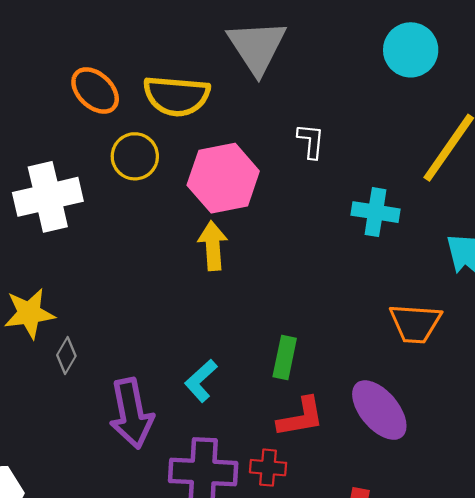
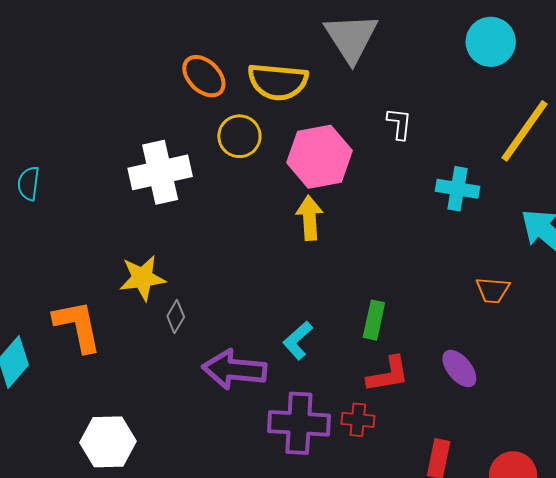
orange trapezoid: (415, 323) -> (493, 290), size x0.7
purple ellipse: (379, 410) -> (459, 368), size x0.7
purple arrow: (131, 413) -> (234, 370), turned 106

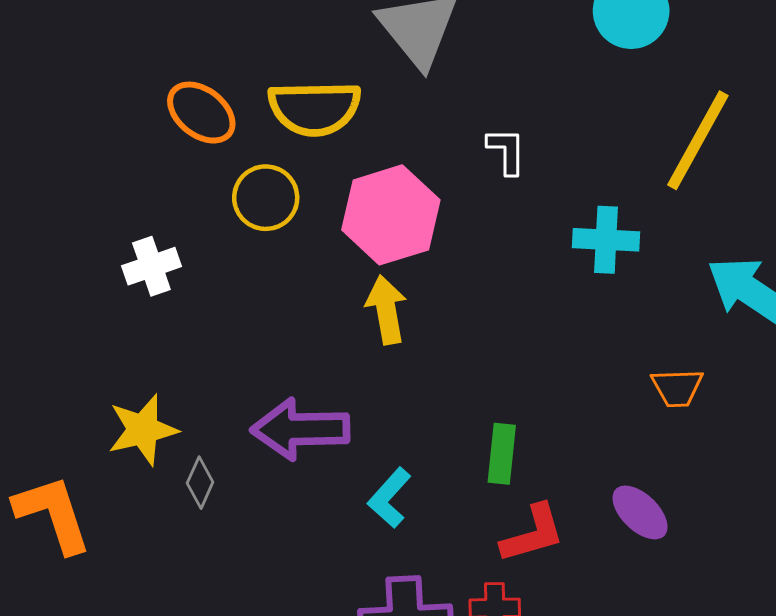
white cross: (160, 172) -> (151, 266), size x0.6
purple arrow: (234, 370) -> (300, 429), moved

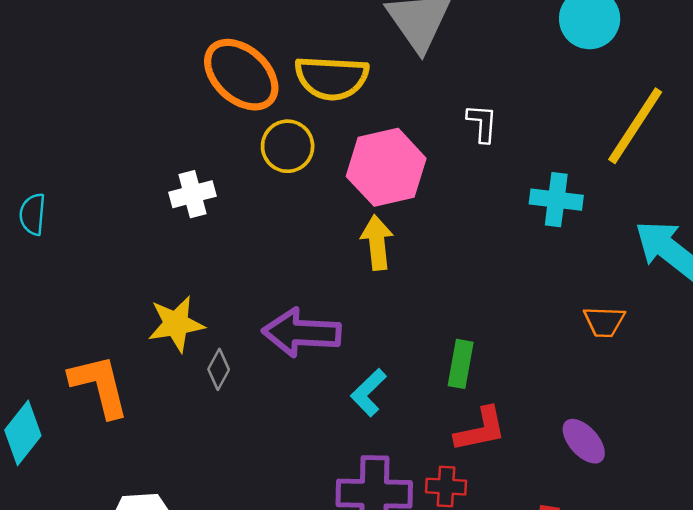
orange ellipse: (201, 113) -> (241, 75), size x1.4
purple ellipse: (640, 512) -> (584, 441), moved

